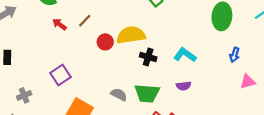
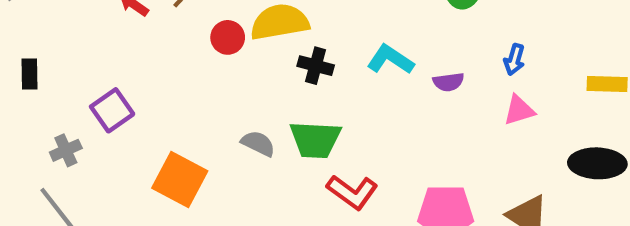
blue arrow: (234, 55) -> (514, 60), moved
purple square: (60, 75) -> (112, 110), moved
purple semicircle: (184, 86) -> (449, 82), moved

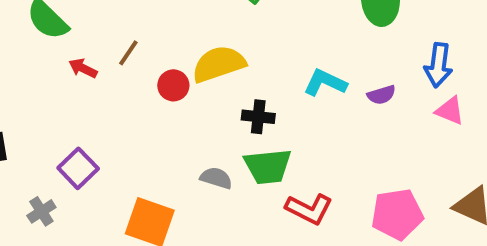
blue arrow: (514, 60) -> (438, 65), size x1.5
black cross: (316, 66) -> (258, 117), moved
pink triangle: (519, 110) -> (450, 111), turned 48

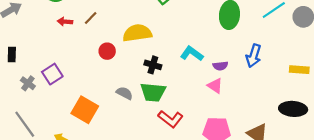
red arrow: (83, 68) -> (65, 22), turned -32
red circle: (173, 85) -> (107, 51), moved
pink triangle: (450, 111) -> (215, 86), moved
gray cross: (41, 211) -> (28, 83), moved, turned -32

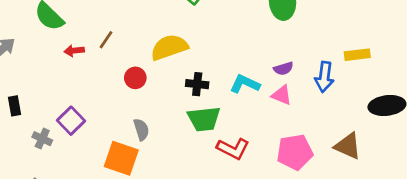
cyan L-shape: (192, 54) -> (245, 84), moved
blue arrow: (254, 56) -> (324, 77), moved
yellow rectangle: (299, 70) -> (357, 55), moved
gray semicircle: (124, 93) -> (141, 129), moved, turned 56

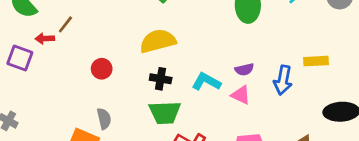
brown line: (106, 40) -> (65, 24), moved
yellow semicircle: (169, 47) -> (158, 41), moved
purple square: (71, 121) -> (20, 58), moved, turned -30

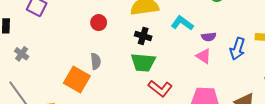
cyan L-shape: (206, 82) -> (182, 23), moved

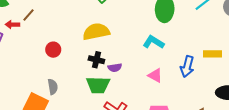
cyan L-shape: (182, 23) -> (153, 42), moved
purple semicircle: (209, 37) -> (115, 68), moved

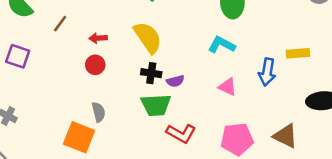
red arrow: (12, 25) -> (98, 38), moved
yellow semicircle: (96, 32) -> (148, 37), turned 72

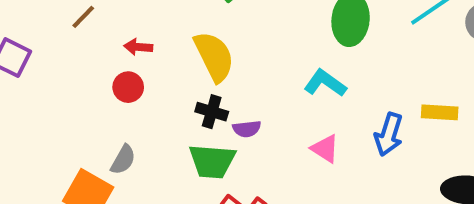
gray semicircle: (99, 112) -> (123, 160), turned 36

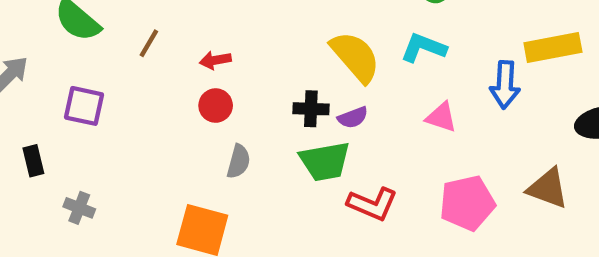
yellow semicircle: (214, 56) -> (355, 57), moved
yellow rectangle: (440, 112) -> (553, 48), size x1.4
gray semicircle: (123, 160) -> (239, 161), moved

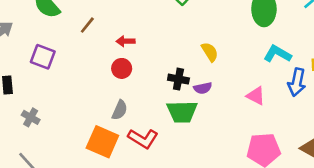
cyan L-shape: (423, 48) -> (277, 54), moved
yellow semicircle: (355, 57) -> (210, 52), size x0.6
gray semicircle: (239, 161) -> (120, 110), moved
red L-shape: (372, 204) -> (143, 139), moved

